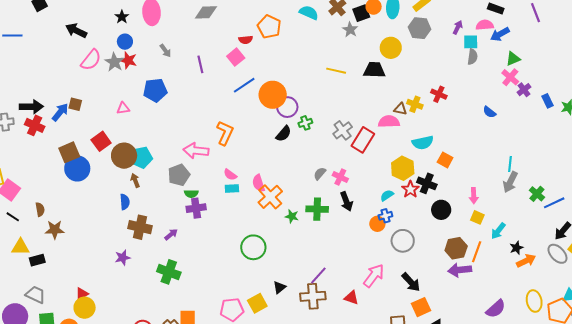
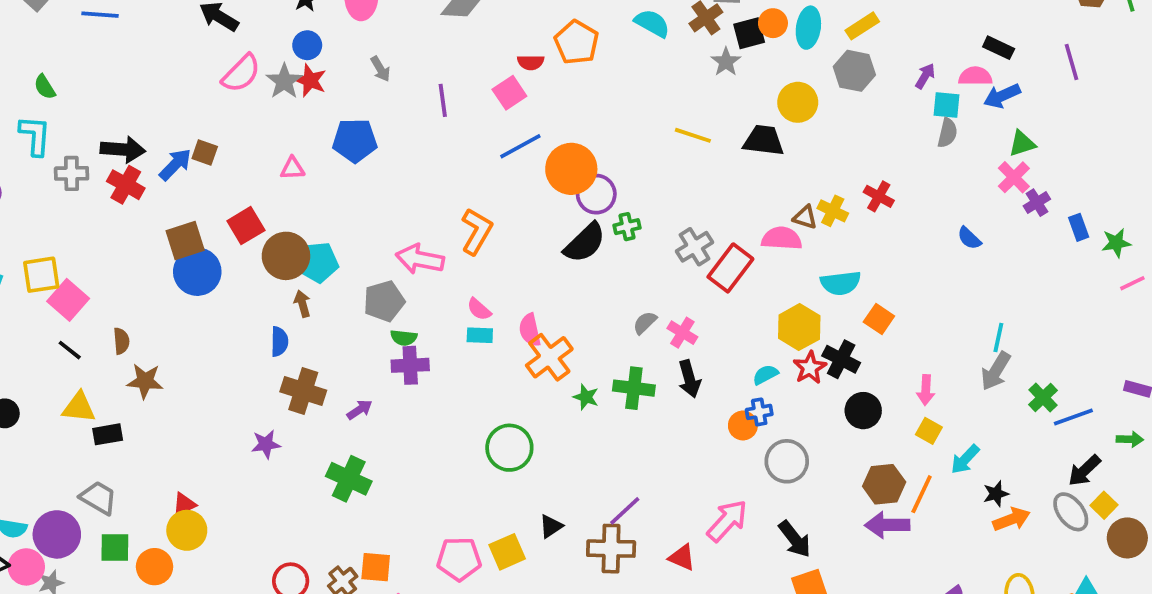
black semicircle: (284, 134) -> (585, 243), size x1.4

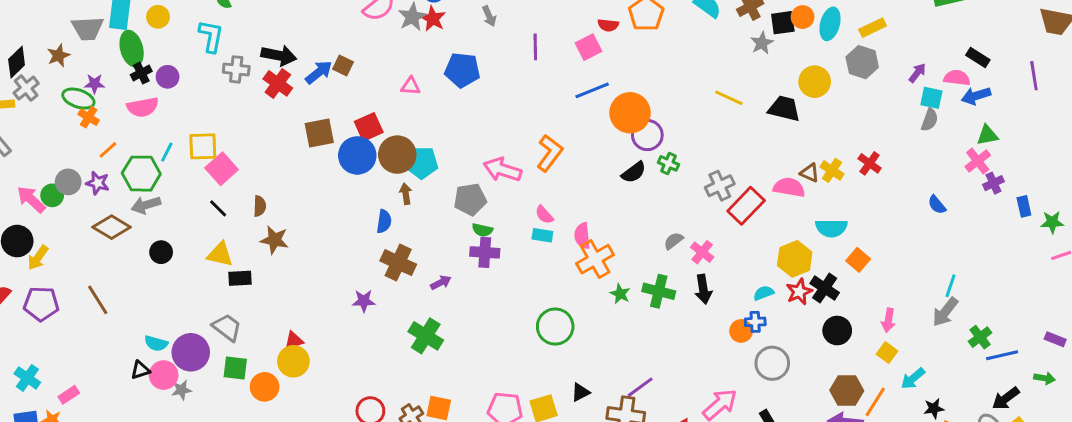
green cross: (627, 227) -> (668, 163), turned 30
black semicircle: (585, 243) -> (634, 172), size x0.7
blue circle: (197, 272) -> (357, 155), moved

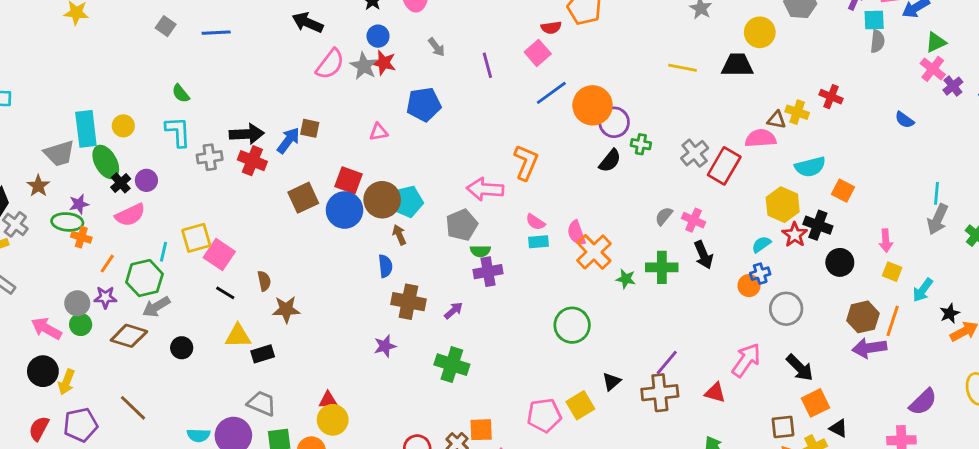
red square: (369, 127) -> (349, 180), turned -32
green circle: (52, 195) -> (81, 325), moved
red triangle: (294, 341) -> (328, 400), turned 30

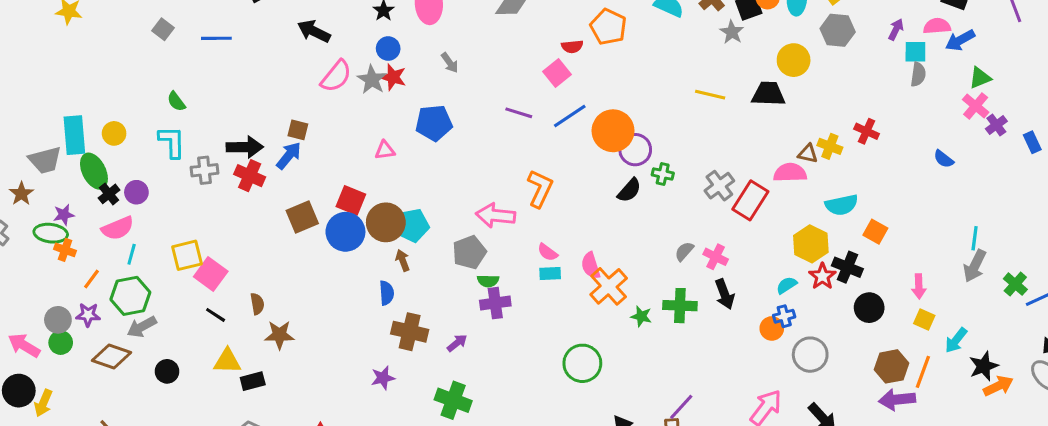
purple line: (487, 65) -> (519, 113), moved, turned -60
brown square: (310, 128) -> (298, 130), moved
cyan line: (164, 252) -> (132, 254), moved
black star: (950, 313) -> (984, 366), size x1.4

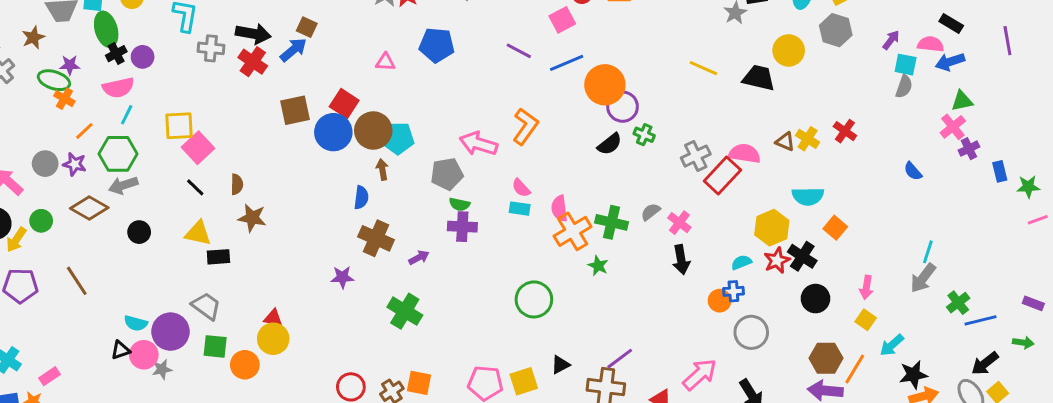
pink semicircle: (790, 173) -> (745, 154), moved
green cross: (680, 306) -> (612, 222), moved
green circle: (61, 343) -> (41, 221), moved

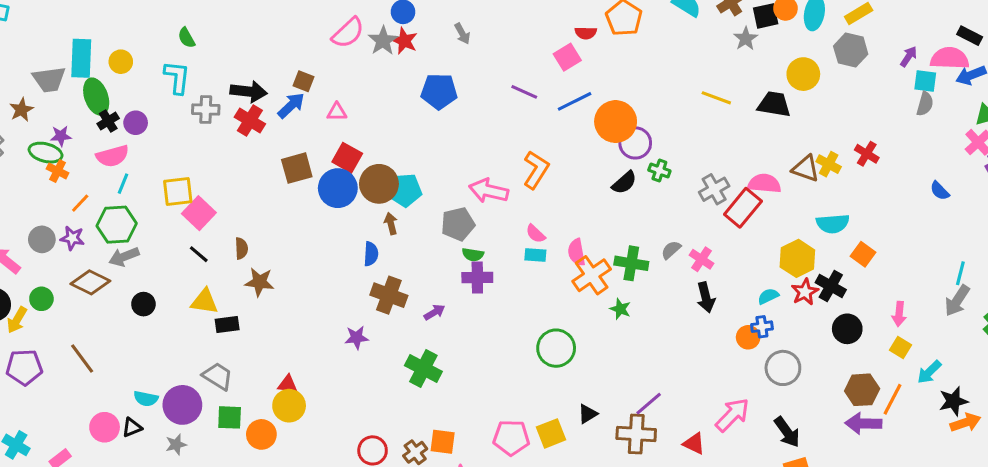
pink semicircle: (931, 44) -> (950, 58), size x1.4
pink triangle: (385, 62) -> (337, 112), moved
brown triangle: (785, 142) -> (806, 169), size x1.4
pink circle: (144, 355) -> (105, 427), moved

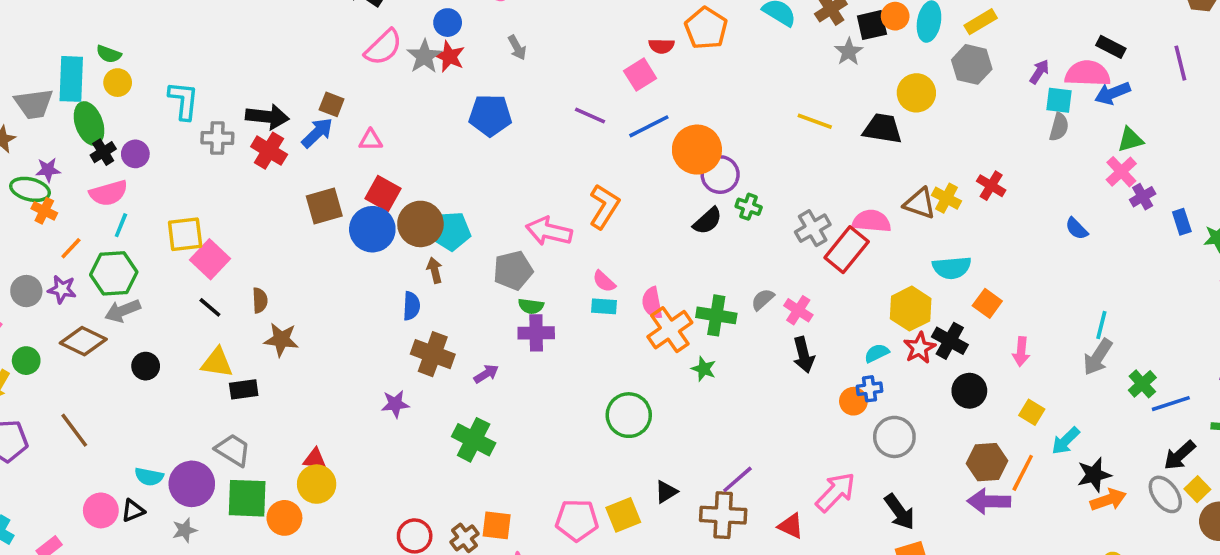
green semicircle: (186, 38) -> (109, 54), moved, turned -40
pink arrow: (899, 314) -> (1021, 352), moved
green square: (230, 417) -> (247, 498), size x1.4

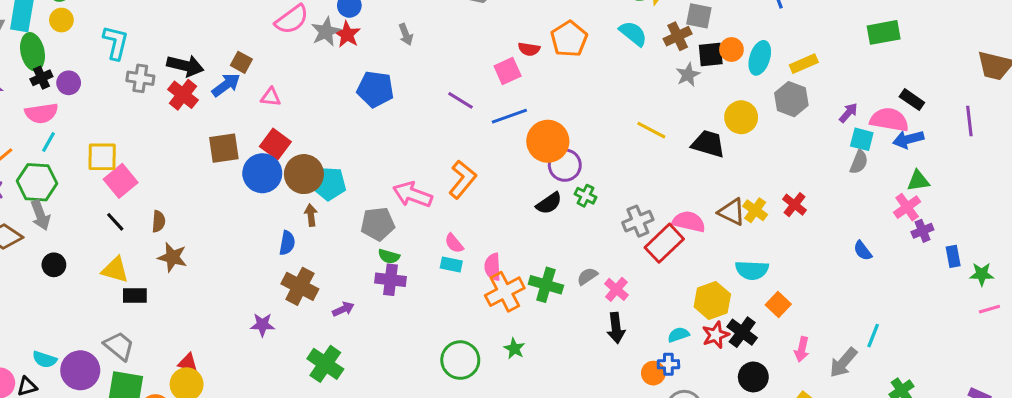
gray arrow: (123, 311) -> (40, 215), turned -96
gray arrow: (1098, 357) -> (843, 363), moved
green star: (704, 369) -> (514, 349), moved

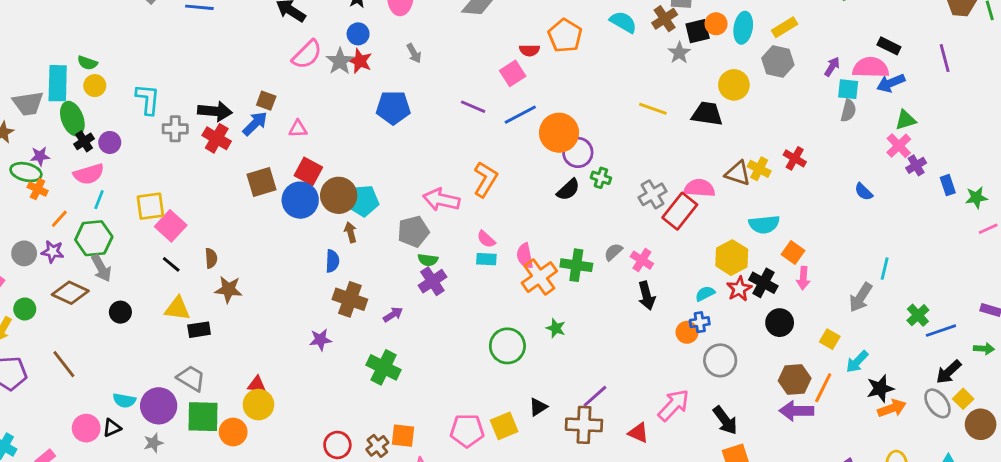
purple cross: (390, 280) -> (432, 281), turned -32
pink arrow: (802, 349) -> (803, 278), moved

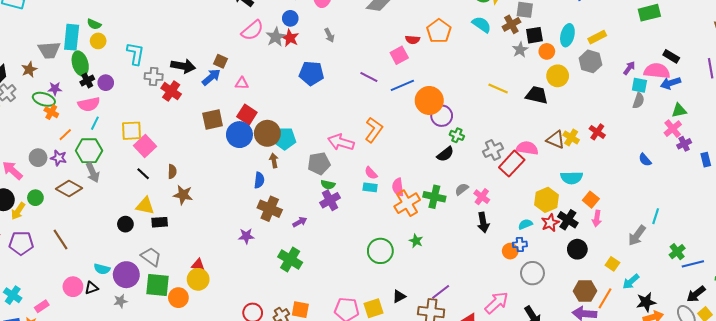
orange circle: (716, 24) -> (547, 51), moved
red cross: (217, 138) -> (171, 91), moved
black semicircle: (568, 190) -> (445, 154), moved
black circle: (120, 312) -> (125, 224), moved

